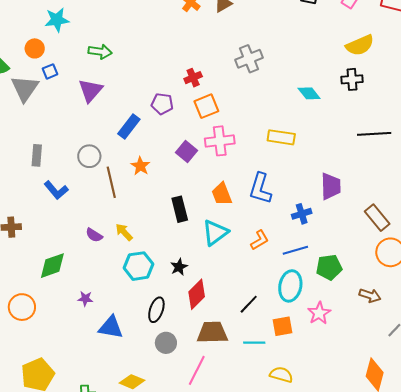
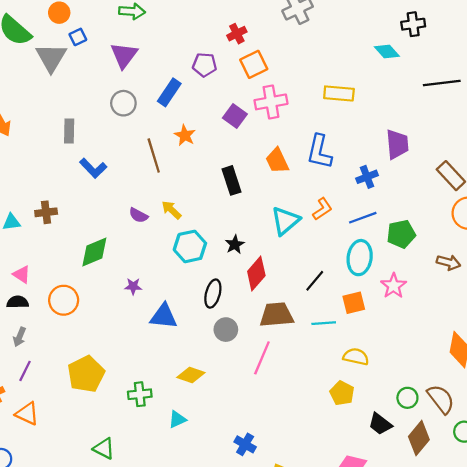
cyan diamond: (309, 93) -> (387, 52), moved
gray circle: (89, 156) -> (123, 103), moved
cyan triangle: (215, 233) -> (285, 221), moved

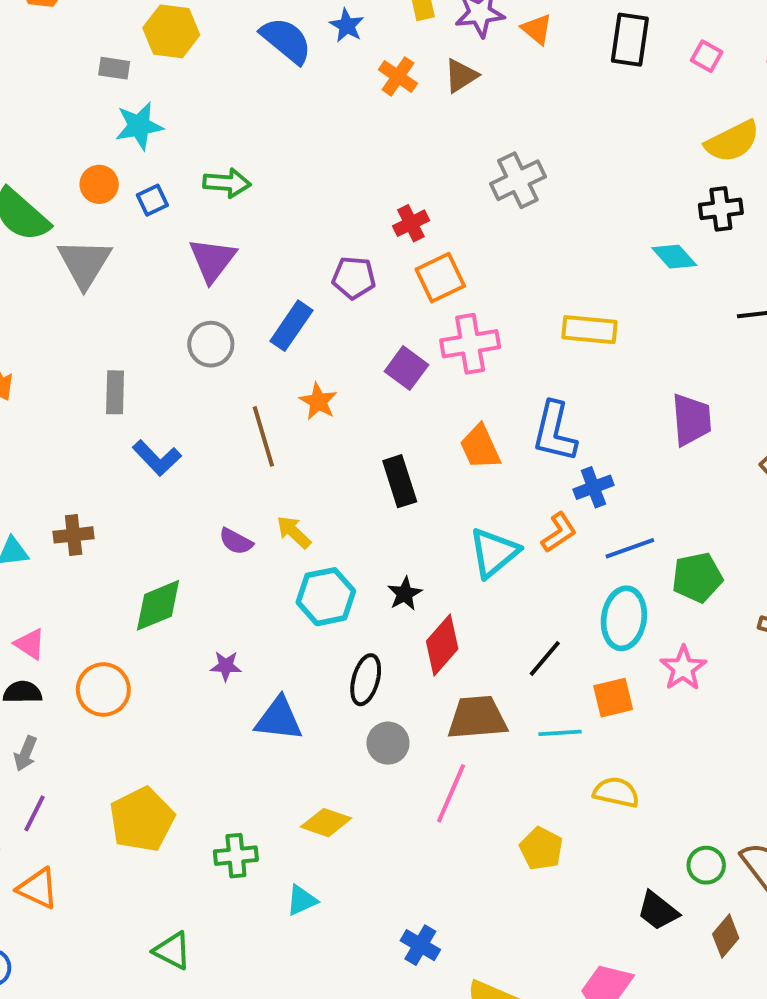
blue square: (78, 37) -> (152, 200), moved
blue cross: (367, 177) -> (593, 487), moved
yellow pentagon: (342, 393) -> (541, 849), moved
brown diamond: (419, 438) -> (726, 936), size x0.7

